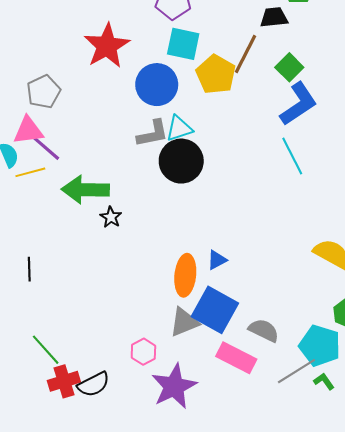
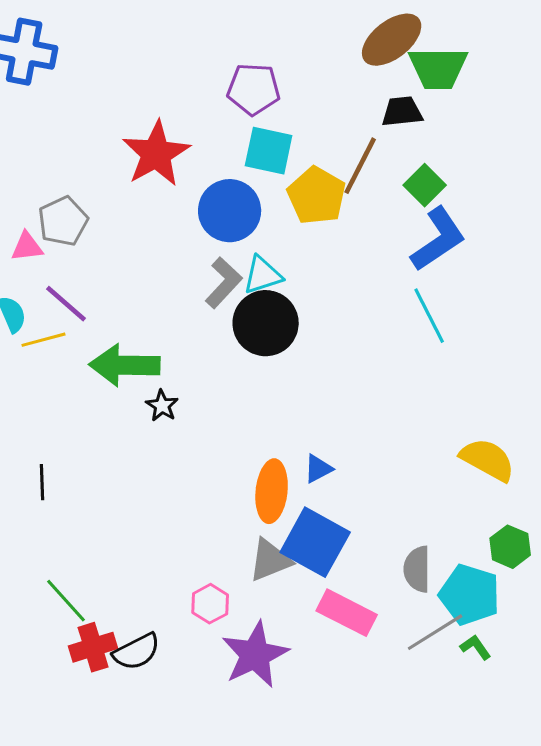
pink triangle: (28, 130) -> (27, 247), moved, size x0.7
gray L-shape: (153, 134) -> (224, 283), turned -36
gray semicircle: (264, 330) -> (417, 569), moved, turned -116

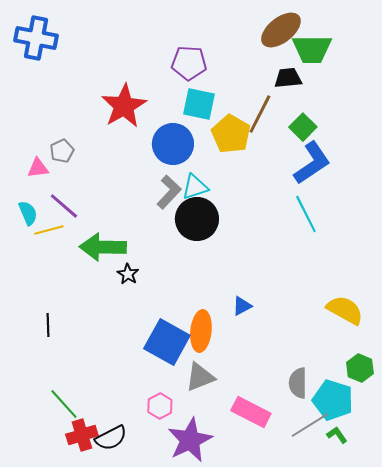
gray pentagon: (63, 221) -> (62, 151), size x0.7
blue triangle: (318, 469) -> (242, 306), moved
blue square: (315, 542) -> (167, 342), moved

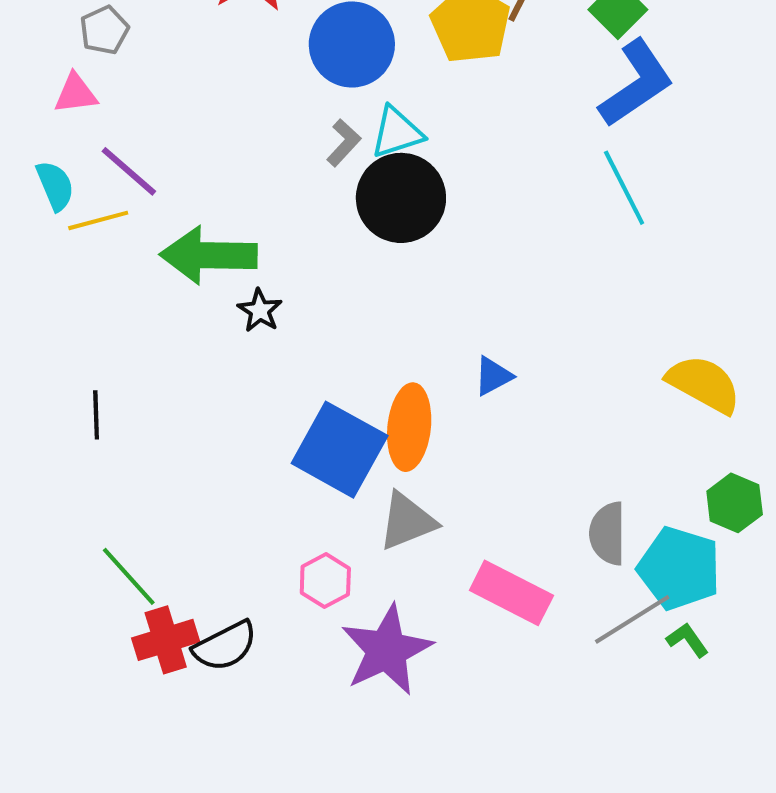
gray pentagon: (62, 151) -> (104, 30), moved
gray L-shape: (169, 192) -> (344, 143), size x0.7

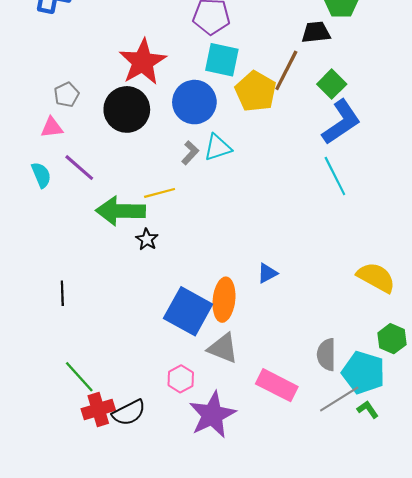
black circle: (401, 198) -> (127, 109), moved
yellow line: (98, 220) -> (160, 193), moved
gray triangle: (407, 521) -> (223, 348), turned 44

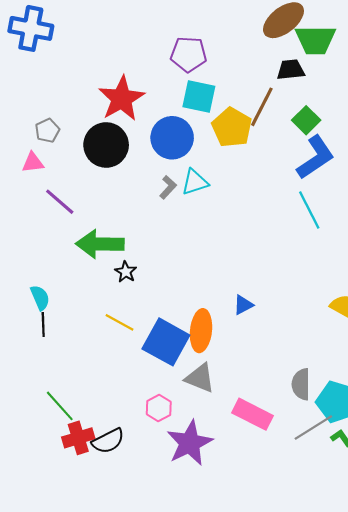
cyan semicircle: (41, 175) -> (40, 298), moved
yellow line: (160, 193) -> (120, 322), moved, turned 44

